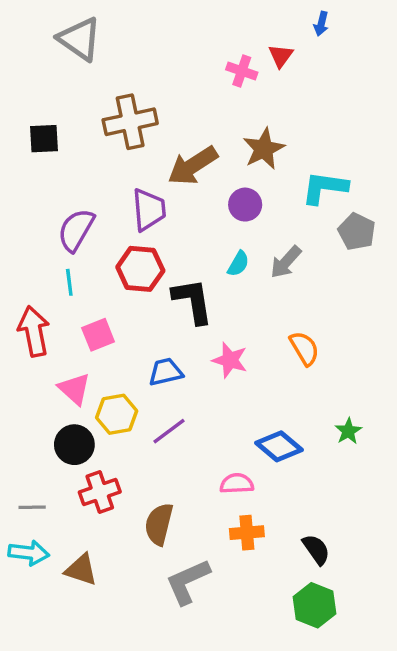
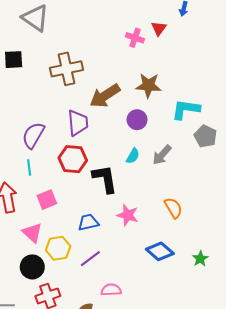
black square: (44, 139) -> (14, 60), moved
brown star: (264, 149) -> (148, 85), turned 30
blue diamond: (279, 446) -> (160, 251), moved
pink semicircle: (237, 484) -> (111, 290), moved

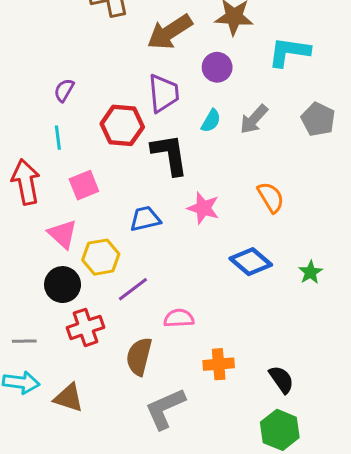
purple trapezoid: (78, 123) -> (164, 93), moved
purple semicircle: (33, 135) -> (64, 90), size x0.6
gray pentagon: (205, 136) -> (318, 119), moved
purple line: (90, 259) -> (133, 289), moved

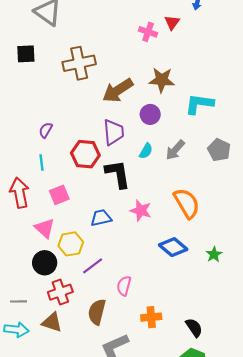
orange semicircle: (271, 197) -> (187, 203), size x1.4
pink semicircle: (179, 318) -> (124, 286), turned -72
brown triangle: (69, 398) -> (52, 322), moved

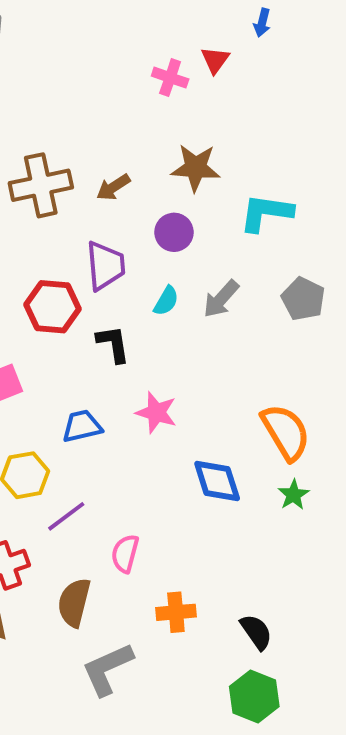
brown cross: (79, 63) -> (41, 185), moved
brown arrow: (118, 90) -> (113, 187), size x0.6
black L-shape: (118, 174) -> (113, 344), size x0.7
orange semicircle: (187, 203) -> (286, 432), moved
blue diamond: (173, 247) -> (217, 481), turned 32

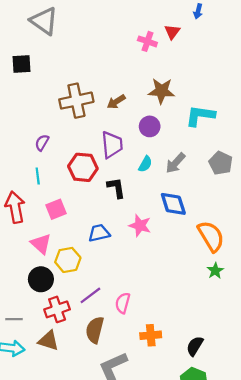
blue diamond: (217, 481) -> (173, 204), moved
purple line: (66, 516) -> (90, 295), moved
black semicircle: (256, 632) -> (195, 346), turned -114

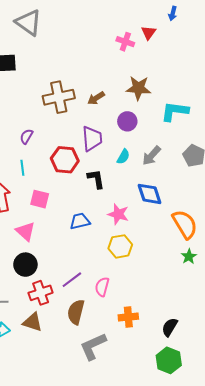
pink square: (56, 209) -> (40, 199), turned 36
yellow hexagon: (68, 260) -> (120, 246), moved

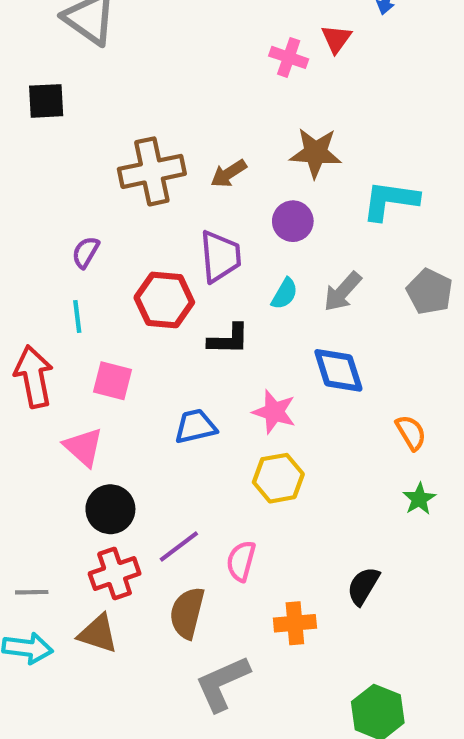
black L-shape: (96, 179) -> (229, 339), turned 100
orange semicircle: (185, 224) -> (411, 433), size x0.6
black circle: (25, 265) -> (110, 509), moved
black semicircle: (170, 327) -> (363, 586), moved

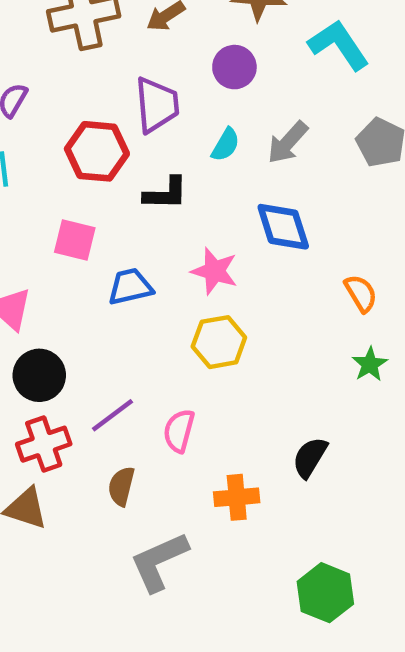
cyan L-shape: (390, 200) -> (339, 45), turned 48
pink square: (112, 381) -> (75, 240), moved
brown semicircle: (187, 613) -> (121, 486), size x0.7

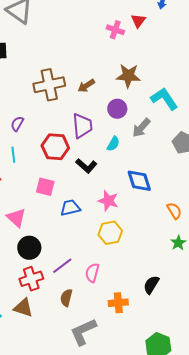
gray arrow: (288, 142) -> (141, 128), moved
black L-shape: (166, 193) -> (86, 166), turned 40

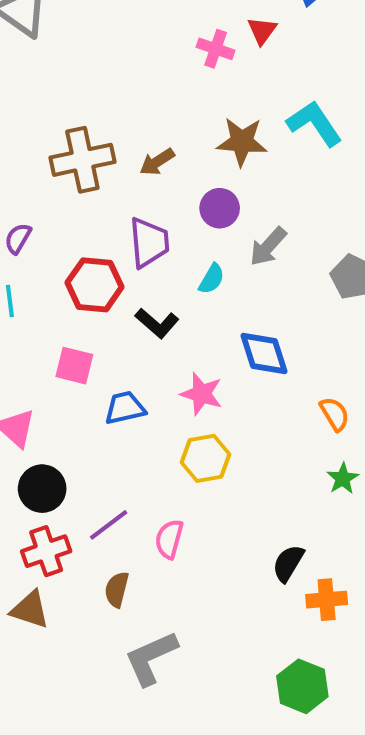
cyan L-shape: (164, 99) -> (314, 123), moved
orange cross: (118, 303) -> (327, 600), moved

